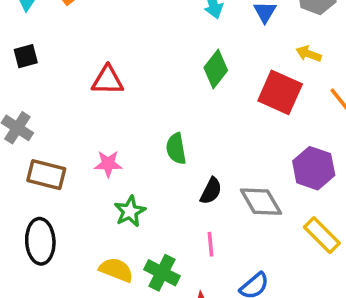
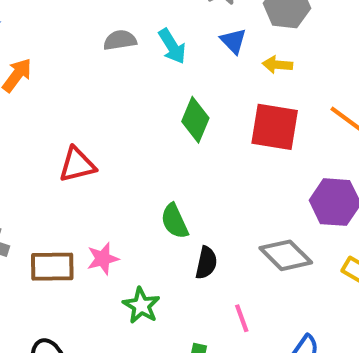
yellow arrow: (309, 54) -> (277, 65), moved
brown rectangle: (46, 175) -> (52, 267), moved
black semicircle: (211, 191) -> (206, 263), moved

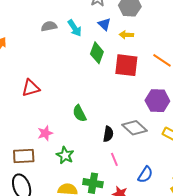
green diamond: (195, 120) -> (97, 53), moved
black semicircle: (206, 263) -> (108, 134), moved
brown rectangle: (52, 267) -> (24, 156), moved

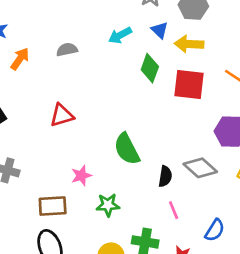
gray semicircle: (49, 26) -> (67, 50), moved
cyan arrow: (75, 28) -> (120, 35), turned 96
yellow arrow: (126, 35) -> (189, 44), size x1.5
green semicircle: (79, 113) -> (127, 149), size x1.4
green star: (65, 155) -> (108, 205), turned -30

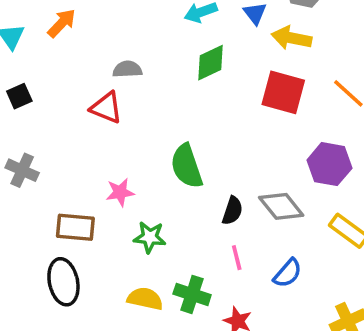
gray semicircle: (67, 50) -> (127, 69), moved
green diamond: (150, 68) -> (210, 63), moved, turned 36
red triangle: (62, 115) -> (106, 108), turned 30
blue semicircle: (215, 230) -> (288, 273), moved

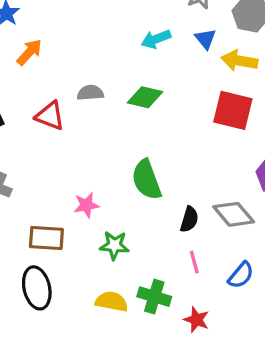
green diamond: (210, 63) -> (145, 97), moved, turned 40
red triangle: (106, 108) -> (50, 116), moved

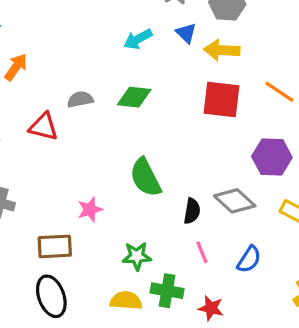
green star: (114, 245) -> (137, 256), moved

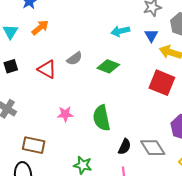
gray semicircle: (80, 99) -> (74, 59), turned 140
pink star: (90, 210) -> (65, 114), moved

